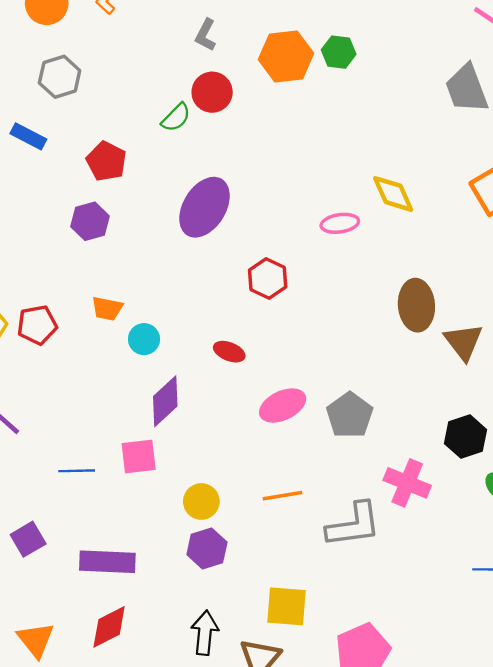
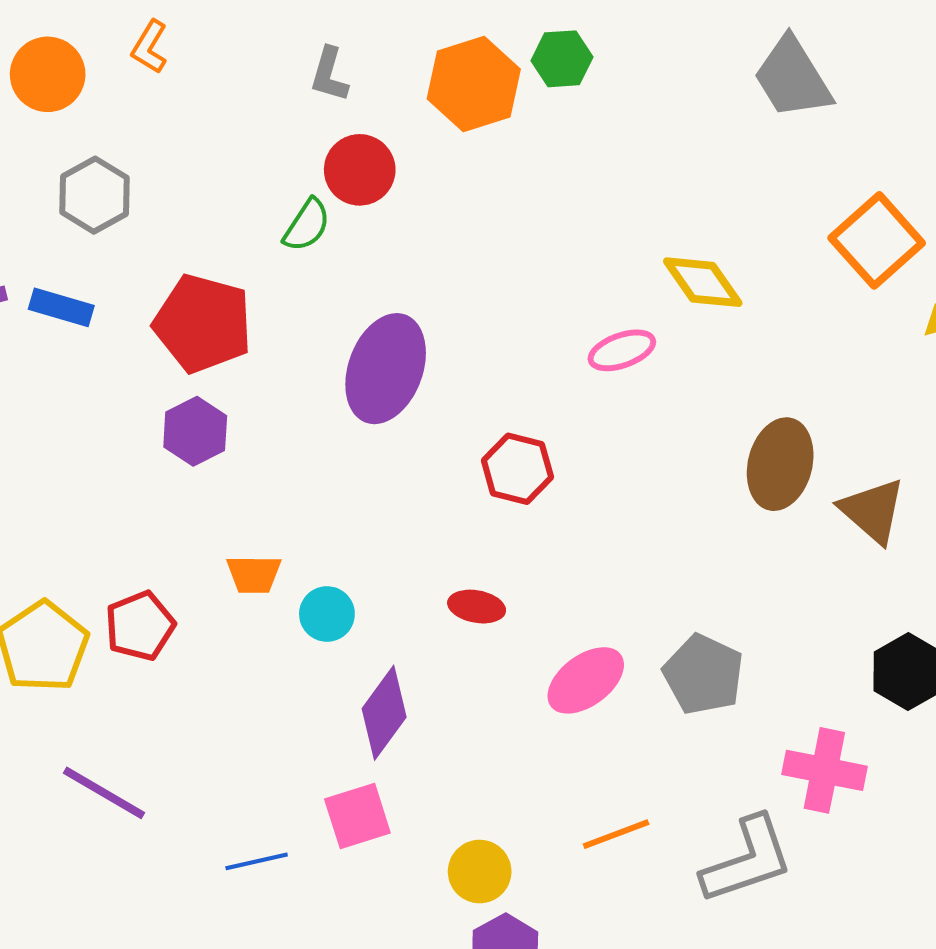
red pentagon: (106, 161) -> (203, 323), size x1.4
brown ellipse: (416, 305) -> (780, 464), turned 30

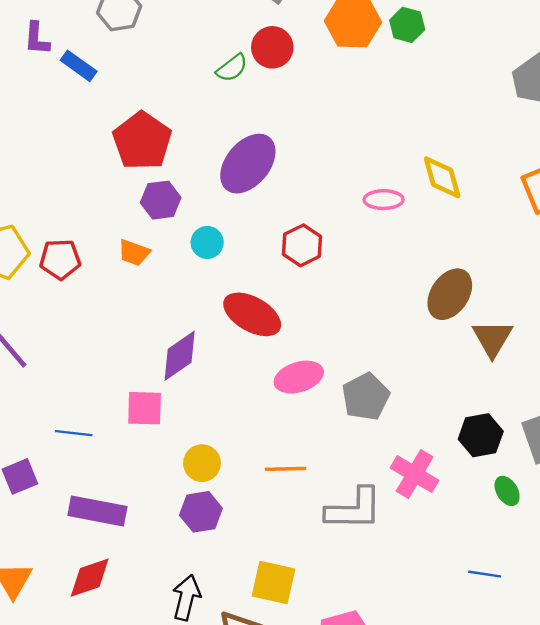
red pentagon: (203, 323) -> (142, 141), moved
purple hexagon: (195, 431) -> (161, 200), moved
red ellipse: (477, 607) -> (252, 314), size x1.8
cyan circle: (327, 614) -> (207, 242), moved
blue line: (257, 861) -> (74, 433), moved

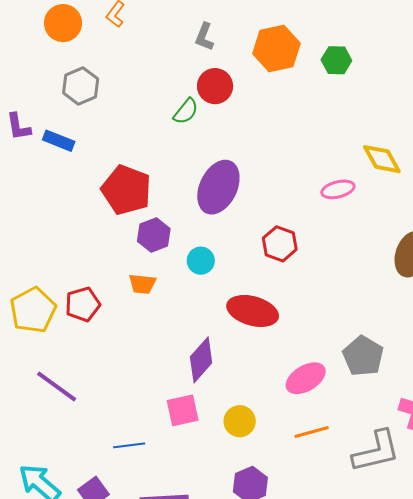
green hexagon: (407, 25) -> (336, 60), moved
pink ellipse: (299, 377) -> (306, 378), moved
yellow circle: (202, 463) -> (240, 421), moved

